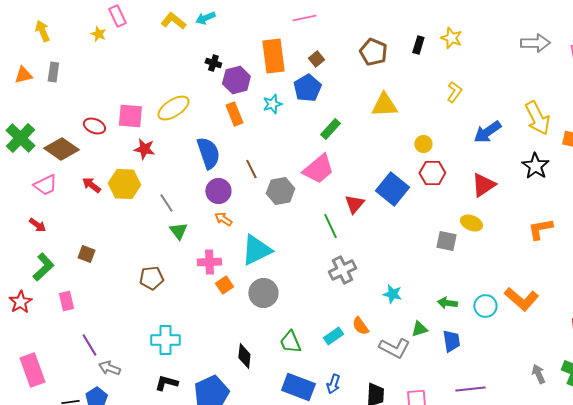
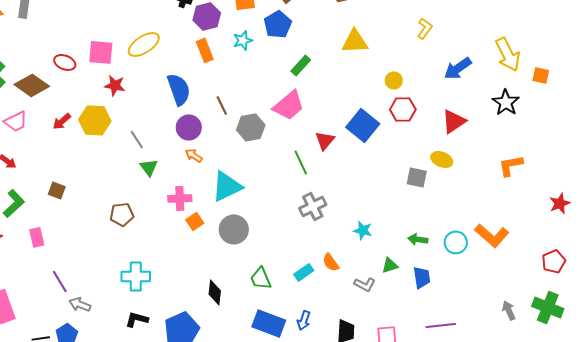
red arrow: (91, 185) -> (62, 121), turned -78
gray L-shape: (394, 348) -> (365, 284), size x0.7

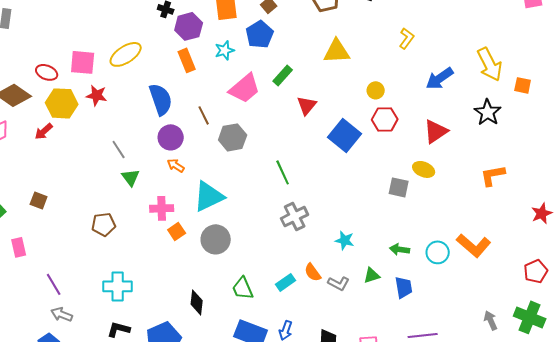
pink trapezoid: (289, 105) -> (245, 88), moved
yellow hexagon: (95, 120) -> (62, 103), moved
red triangle: (325, 140) -> (307, 105), moved
purple line: (60, 281) -> (54, 284), moved
gray L-shape: (365, 284) -> (339, 283), moved

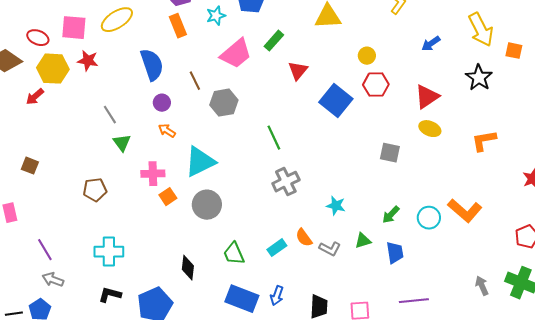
blue arrow: (440, 78) -> (431, 44), size x0.7
purple circle: (171, 137) -> (162, 103), size x0.7
yellow ellipse: (424, 169) -> (430, 129), moved
green arrow: (400, 249) -> (391, 215), turned -54

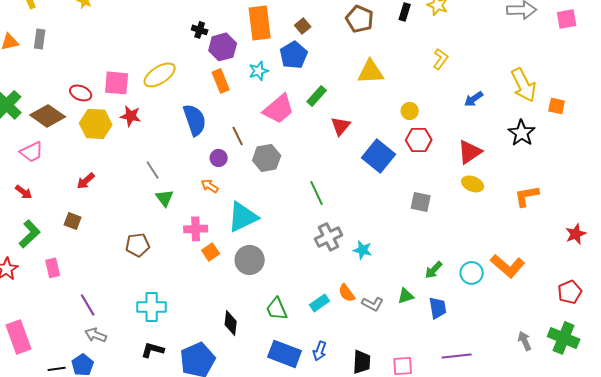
red arrow: (35, 97) -> (86, 181), moved
purple circle: (162, 103) -> (219, 158), moved
gray square: (390, 153) -> (421, 202), moved
cyan star: (336, 206) -> (363, 250), moved

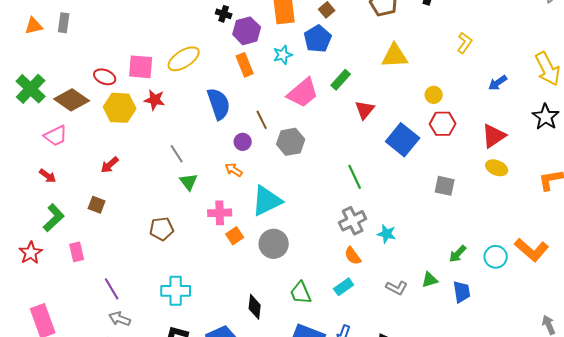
green line: (317, 193) -> (355, 177), moved
orange semicircle: (347, 293) -> (353, 256), moved

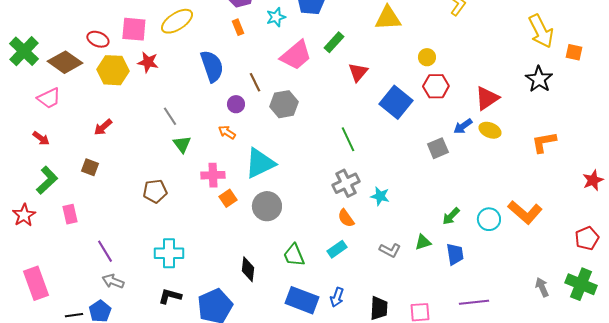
orange rectangle: (245, 65) -> (238, 27), size x0.7
blue arrow: (498, 83) -> (463, 126), moved
gray square: (445, 186) -> (438, 148), turned -35

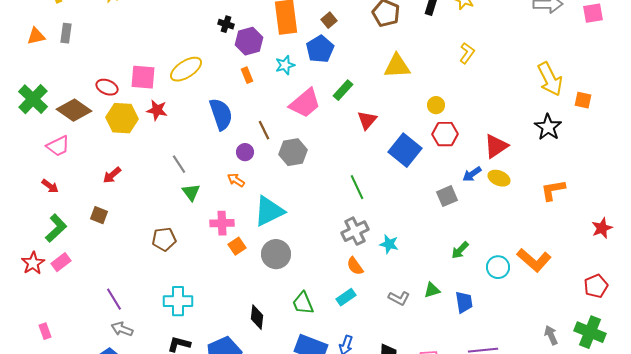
pink rectangle: (70, 214) -> (61, 262), moved, turned 66
green arrow: (451, 216) -> (460, 250), moved
pink rectangle: (36, 283) -> (45, 331), size x0.5

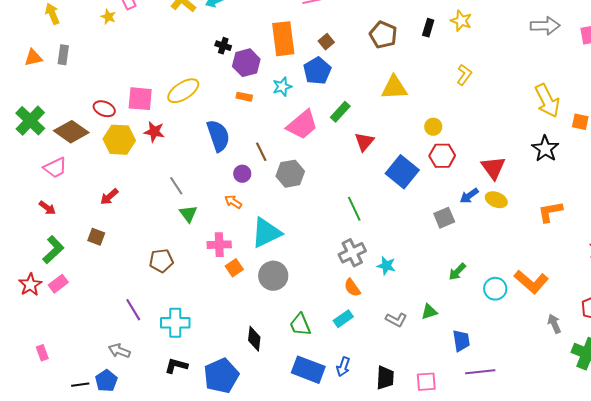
orange rectangle: (247, 75) -> (244, 97), turned -56
red triangle: (496, 146) -> (493, 168), turned -32
purple line: (114, 299) -> (133, 310), moved
blue trapezoid: (464, 302) -> (461, 341), moved
gray arrow: (551, 335) -> (554, 324), moved

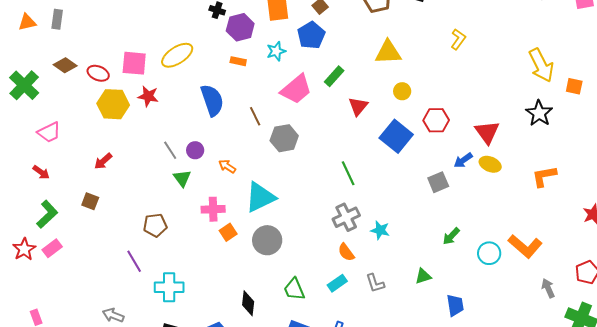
yellow circle: (433, 127) -> (402, 91), moved
brown diamond: (71, 132) -> (65, 65), moved, size x0.7
purple circle: (242, 174) -> (195, 150), moved
purple line: (133, 310) -> (134, 261), moved
gray L-shape: (396, 320) -> (375, 283), moved, turned 45

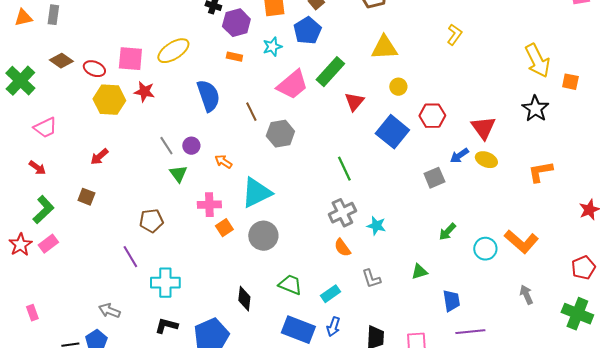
green rectangle: (334, 76) -> (330, 72), size x1.4
cyan rectangle: (337, 283) -> (330, 294), moved
gray arrow: (548, 288) -> (526, 295), moved
green trapezoid: (294, 289) -> (290, 285), turned 135

